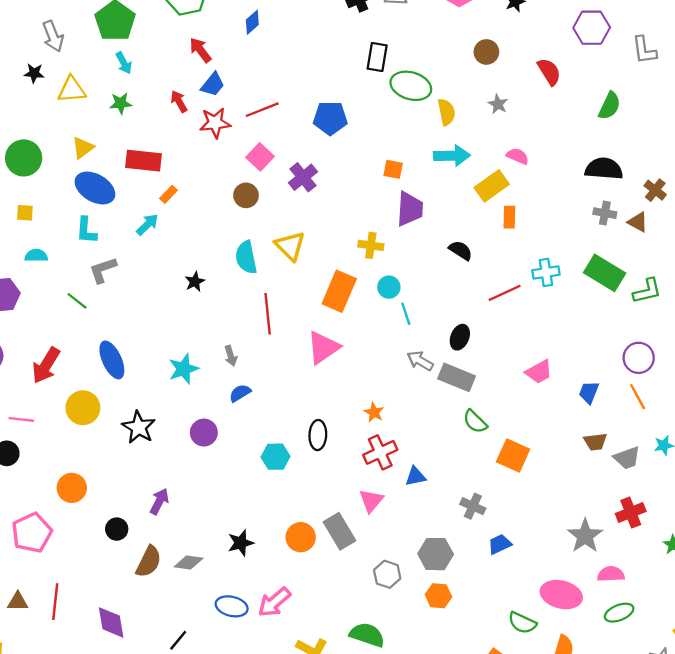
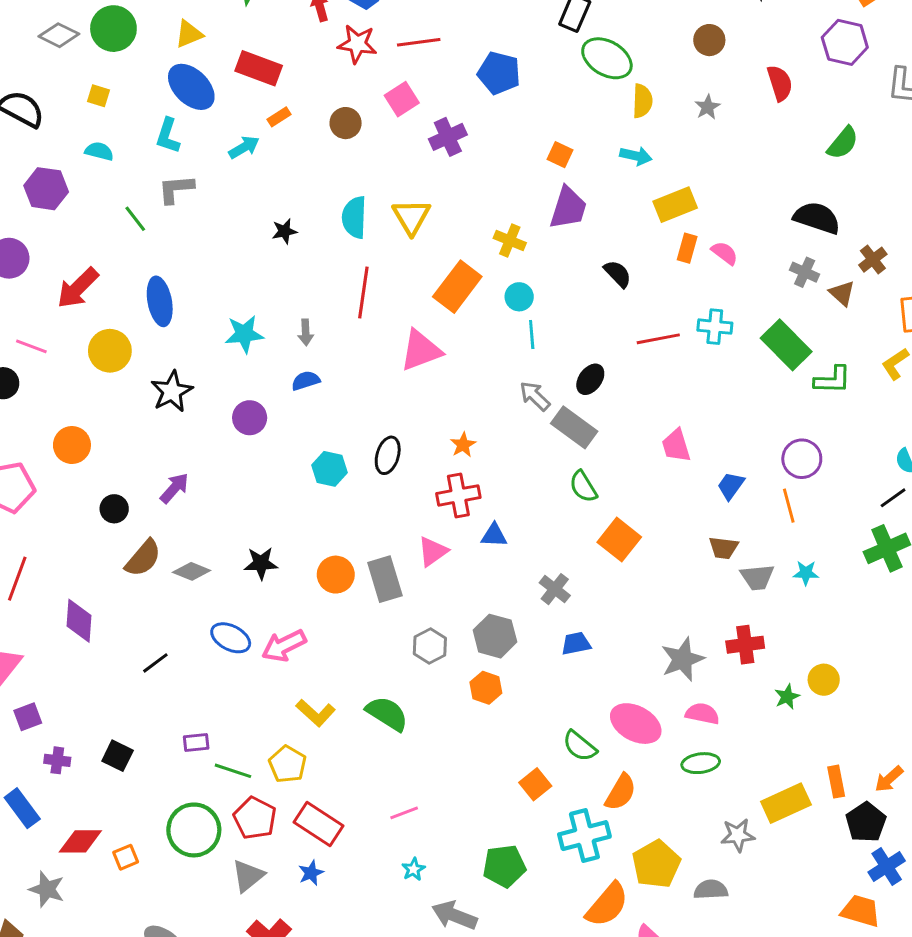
cyan arrow: (452, 156) -> (636, 156), size x0.7
pink semicircle: (518, 156) -> (725, 253), moved
brown circle: (246, 195) -> (346, 123), moved
pink trapezoid: (539, 372) -> (676, 446), turned 88

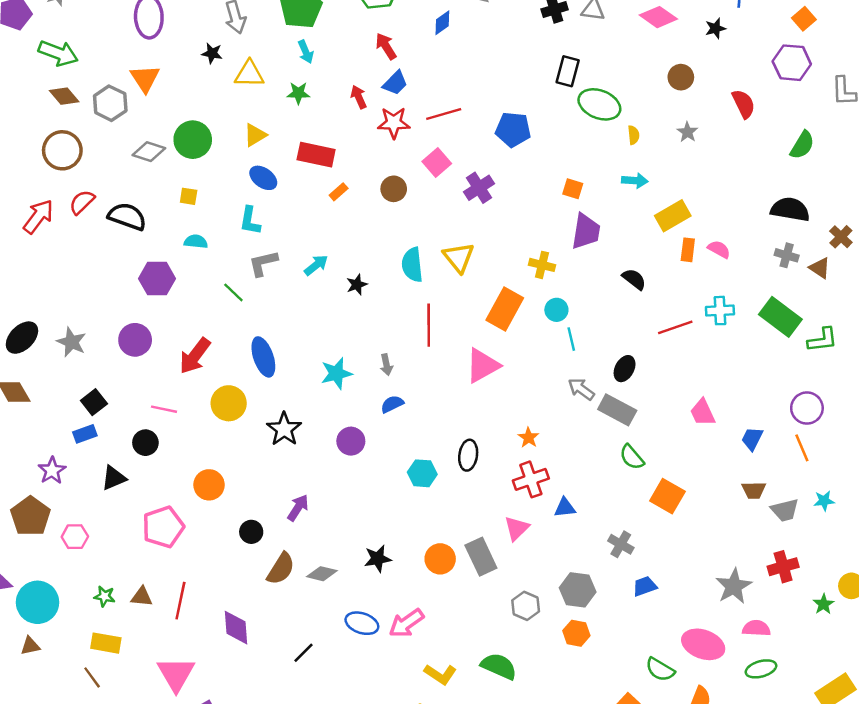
blue ellipse: (191, 87) -> (263, 178), size x0.7
yellow semicircle: (642, 101) -> (634, 135), size x0.7
cyan arrow: (244, 147) -> (316, 265), moved

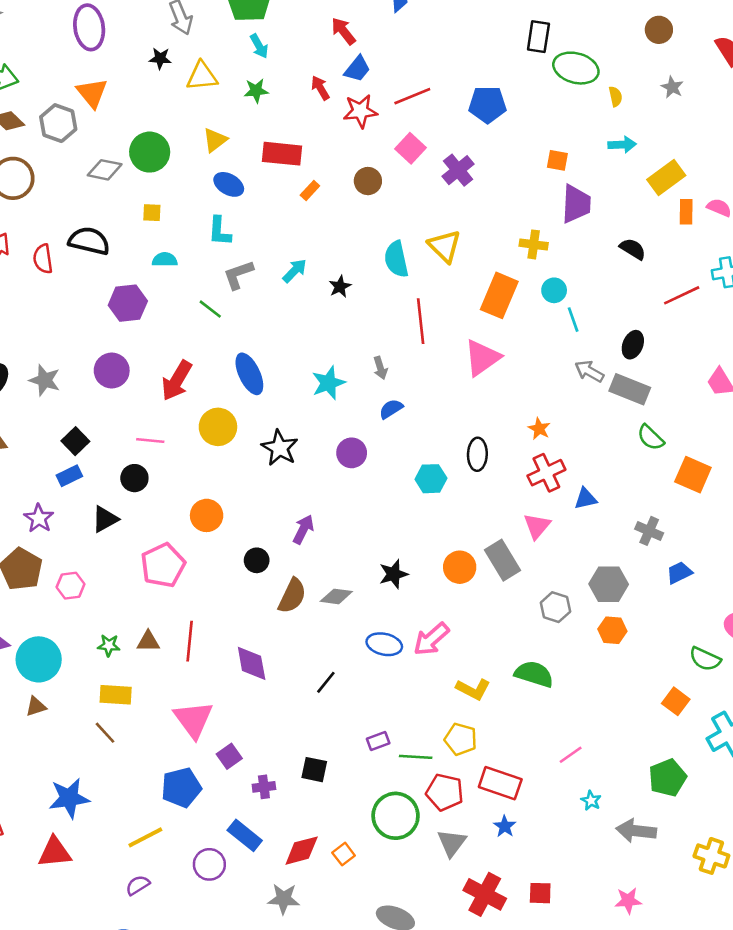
red semicircle: (82, 202) -> (43, 259), moved, turned -48

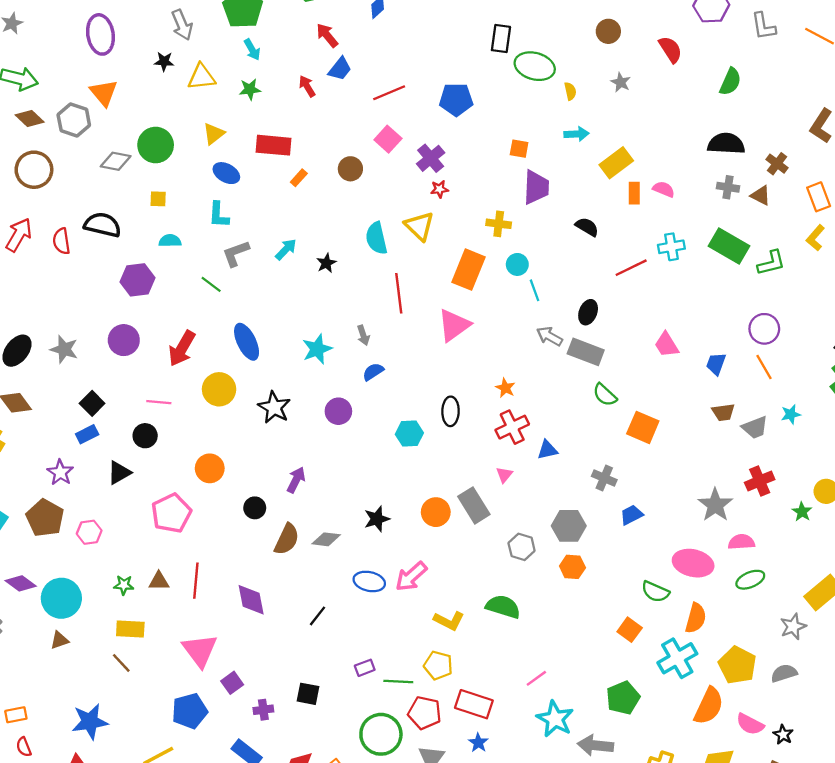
red star: (360, 111) -> (439, 189), moved, size x0.6
pink triangle: (537, 526) -> (504, 475), size x0.7
cyan star: (591, 801) -> (555, 719), size x2.0

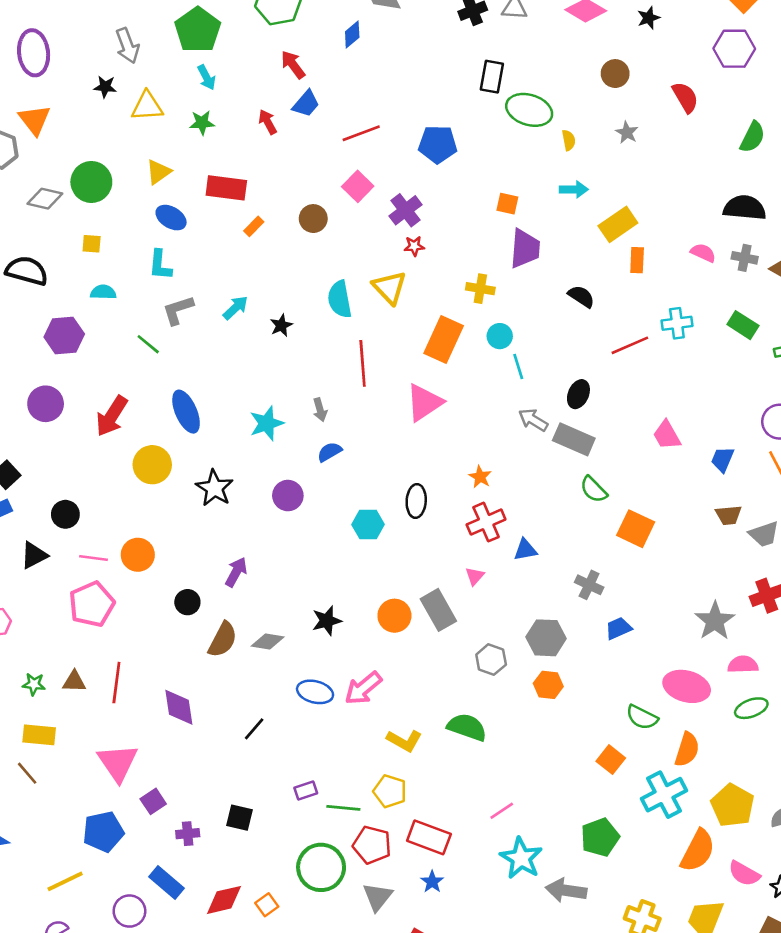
pink semicircle: (664, 189) -> (703, 253), moved
green rectangle: (729, 246) -> (743, 325), size x0.7
pink line: (159, 402) -> (93, 558), moved

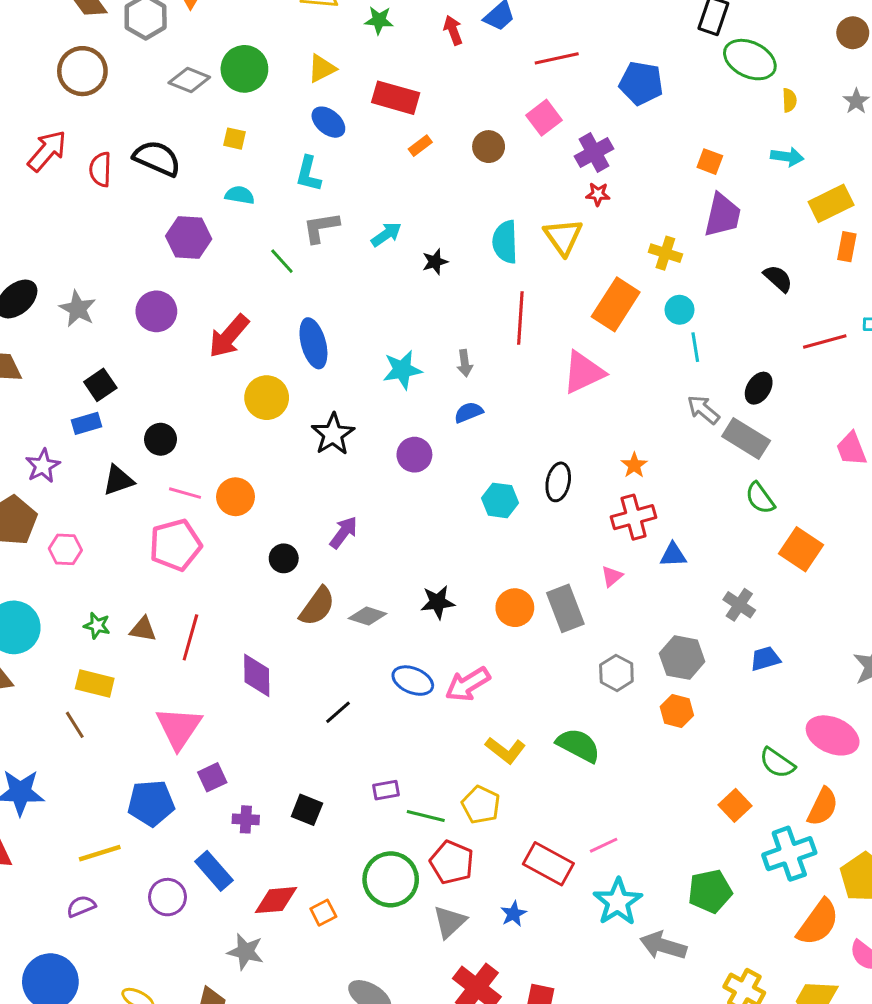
red rectangle: (429, 837) -> (548, 864), moved

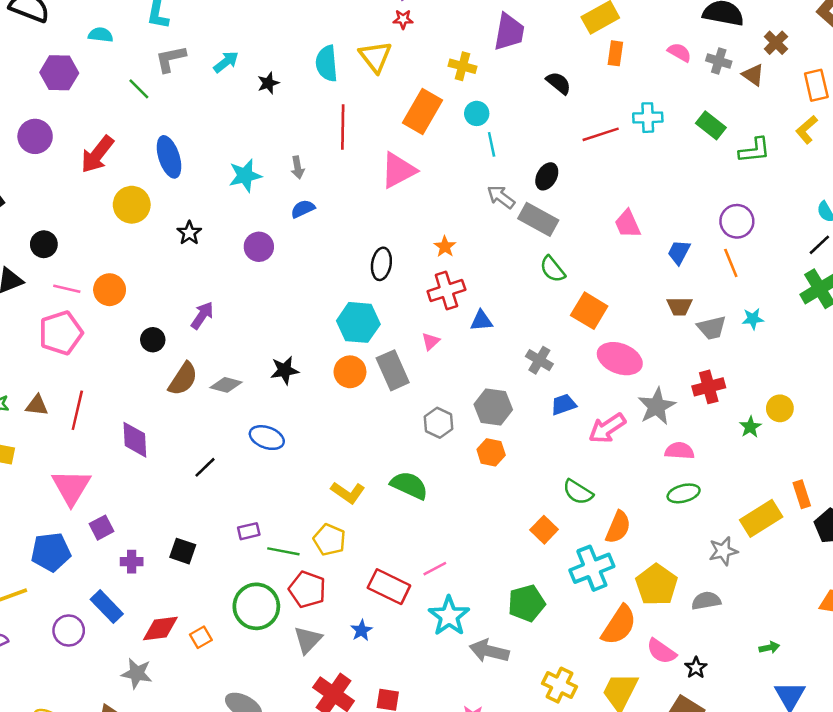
black star: (333, 434) -> (189, 233), size x0.7
cyan hexagon: (500, 500) -> (358, 322), moved, size x1.4
pink arrow: (468, 684) -> (607, 428), moved
pink ellipse: (833, 735) -> (620, 359), moved

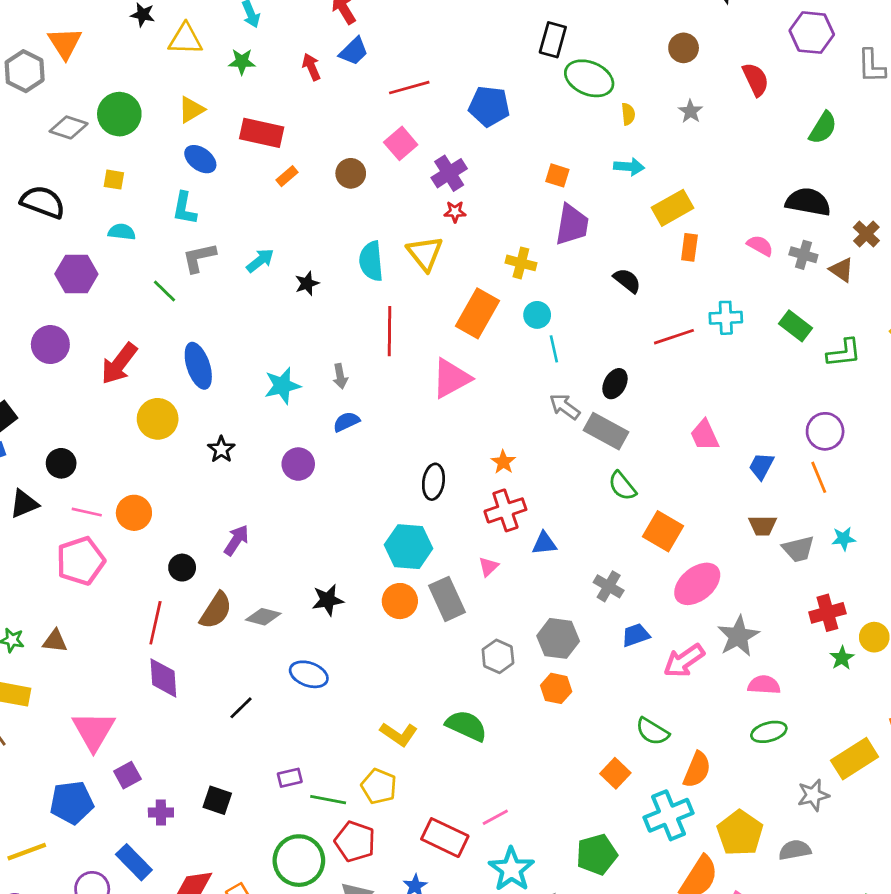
pink ellipse: (620, 359) -> (697, 584), turned -60
red cross: (709, 387) -> (827, 613), moved
red line: (77, 410) -> (155, 623), moved

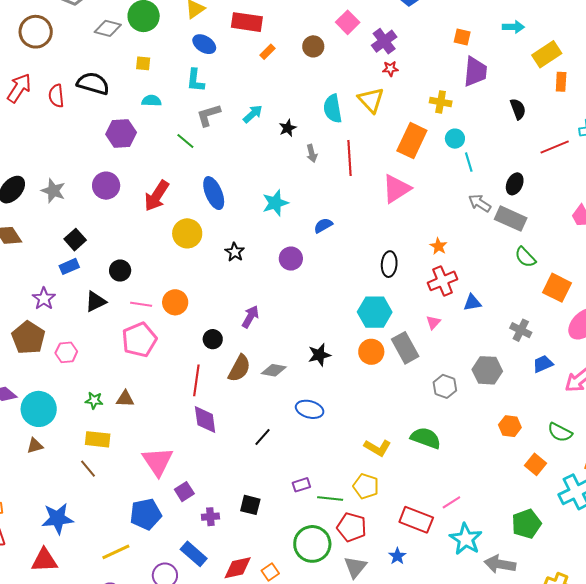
black semicircle: (627, 281) -> (518, 109), turned 35
gray arrow: (340, 376) -> (312, 153), moved
orange hexagon: (556, 688) -> (510, 426), moved

